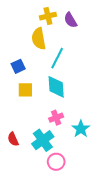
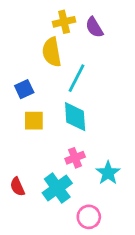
pink circle: (56, 162) -> (89, 217), moved

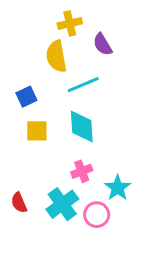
purple semicircle: (94, 27) -> (103, 44), moved
cyan line: (76, 78) -> (83, 85), turned 40
pink circle: (89, 217) -> (97, 215), moved

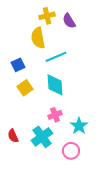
purple semicircle: (103, 44) -> (69, 21), moved
yellow square: (37, 131) -> (25, 88), turned -35
pink circle: (97, 215) -> (71, 151), moved

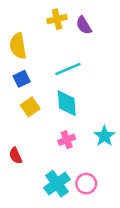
yellow semicircle: (38, 38) -> (18, 46), moved
cyan star: (79, 126) -> (104, 136), moved
red semicircle: (13, 136) -> (16, 156), moved
cyan cross: (42, 137) -> (57, 184), moved

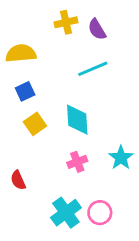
yellow semicircle: (18, 46) -> (21, 53), turned 95
cyan line: (68, 69) -> (93, 69), moved

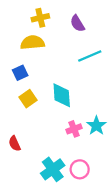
yellow cross: (66, 22) -> (40, 18), moved
yellow semicircle: (21, 53) -> (32, 43), moved
cyan line: (93, 69) -> (90, 56), moved
pink cross: (77, 162) -> (74, 129), moved

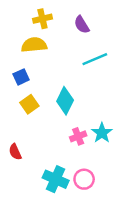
cyan diamond: (62, 95) -> (65, 101), turned 30
cyan cross: (53, 169) -> (56, 179), turned -30

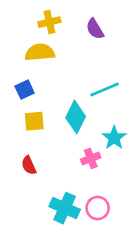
cyan line: (95, 59) -> (105, 90), moved
yellow square: (29, 104) -> (34, 121), turned 30
cyan star: (102, 133) -> (114, 138), moved
red semicircle: (15, 152) -> (29, 165), moved

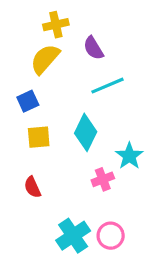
purple semicircle: (95, 29) -> (93, 48), moved
yellow semicircle: (40, 52) -> (45, 59), turned -44
cyan line: (105, 90) -> (107, 86), moved
cyan cross: (65, 208) -> (73, 236), turned 32

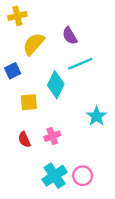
yellow cross: (56, 25) -> (17, 16), moved
blue square: (28, 101) -> (13, 71), moved
cyan diamond: (86, 132) -> (56, 85), moved
pink cross: (103, 179) -> (52, 136), moved

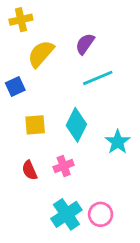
purple semicircle: (70, 36) -> (85, 44), turned 66
cyan diamond: (56, 85) -> (76, 125), moved

